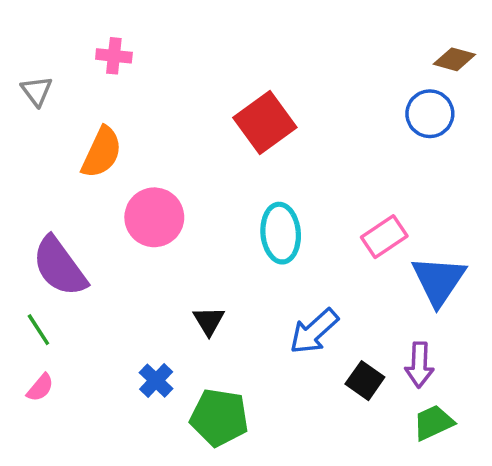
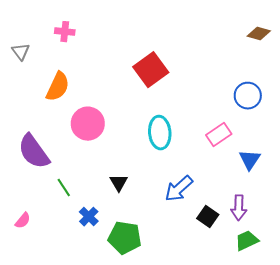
blue circle: (430, 114) -> (248, 96), moved
blue triangle: (439, 280) -> (250, 160), size x0.7
green line: (38, 330) -> (64, 188), moved

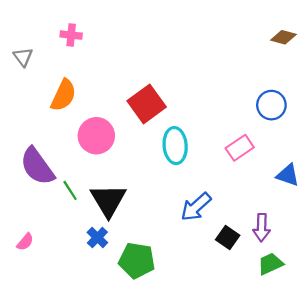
red square: (151, 70) -> (147, 104), moved
blue triangle: (250, 160) -> (288, 175), moved, turned -45
black triangle: (119, 183) -> (108, 200), moved, size x1.8
green line: (64, 188) -> (70, 190), moved

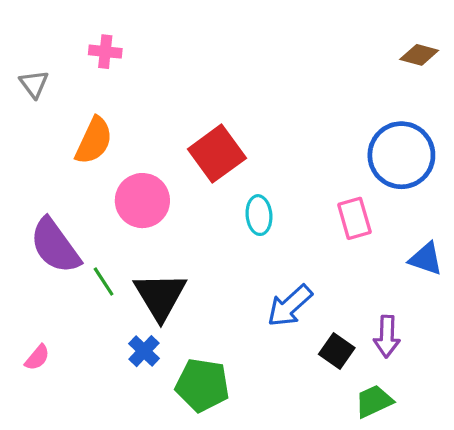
blue circle: (271, 105) -> (401, 155), size x1.5
cyan ellipse: (175, 146) -> (259, 215), size x0.7
pink rectangle: (240, 148) -> (354, 218), turned -72
green trapezoid: (270, 264) -> (374, 401), moved

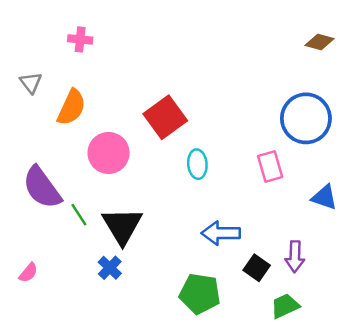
gray triangle: (34, 84) -> (31, 83), moved
blue arrow: (290, 306) -> (221, 233), turned 42
green pentagon: (202, 385) -> (200, 294), moved

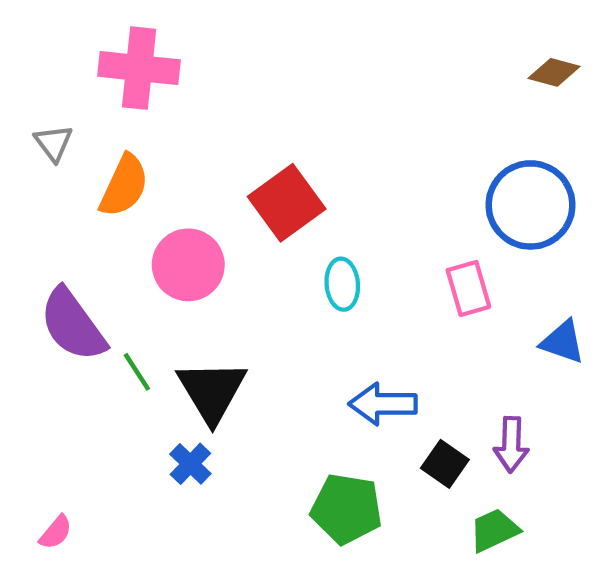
pink cross: (80, 39) -> (139, 68), size x1.8
pink semicircle: (28, 273) -> (56, 532), moved

